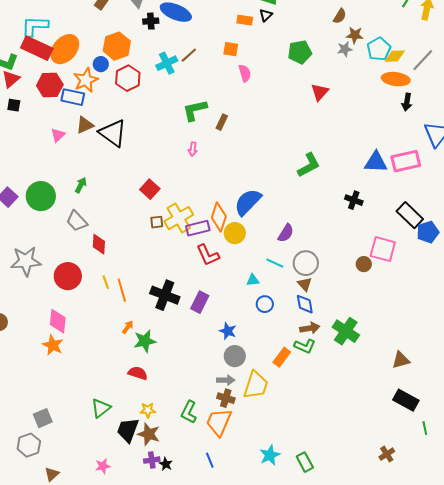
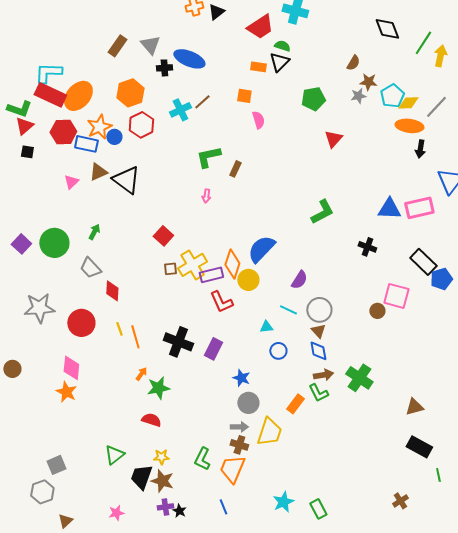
black triangle: (266, 15) -> (279, 62), size x1.5
blue circle: (101, 64) -> (114, 137), moved
green L-shape: (305, 346) -> (318, 393), turned 40

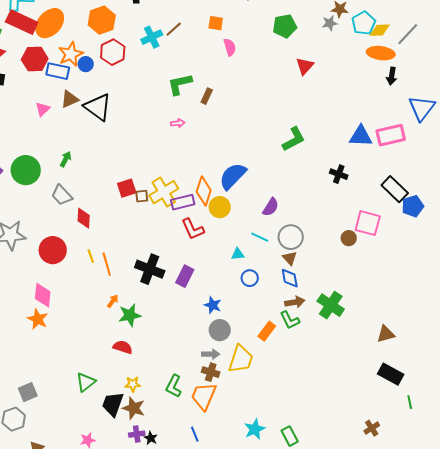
pink arrow: (206, 196) -> (178, 123), turned -104
red square: (163, 236) -> (127, 188), moved, turned 30

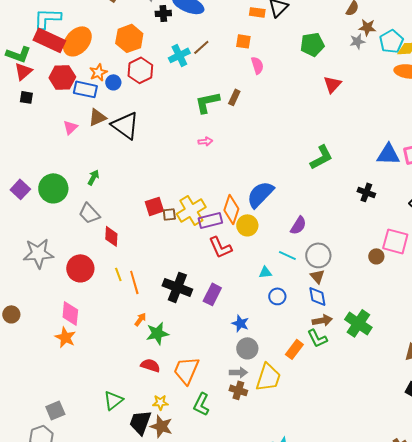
orange star: (71, 54) -> (98, 72), size x0.7
brown rectangle: (207, 96) -> (234, 97), moved
orange trapezoid: (204, 396) -> (186, 370), moved

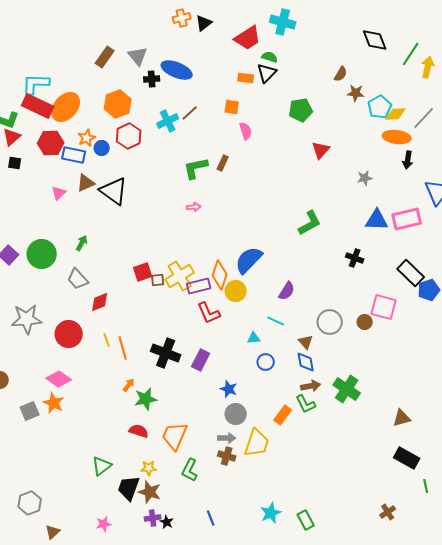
gray star: (357, 41) -> (365, 178), moved
red diamond: (111, 236) -> (100, 302), turned 65
gray circle: (318, 255) -> (330, 322), moved
pink diamond: (70, 313) -> (59, 379), turned -60
gray square: (55, 410) -> (30, 411), moved

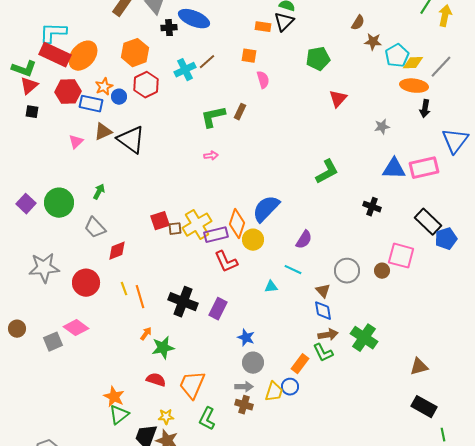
blue circle: (266, 362) -> (290, 387), moved
orange star: (54, 403) -> (114, 397), moved
gray square: (30, 411) -> (53, 342), moved
yellow trapezoid: (257, 443) -> (274, 392), size x0.7

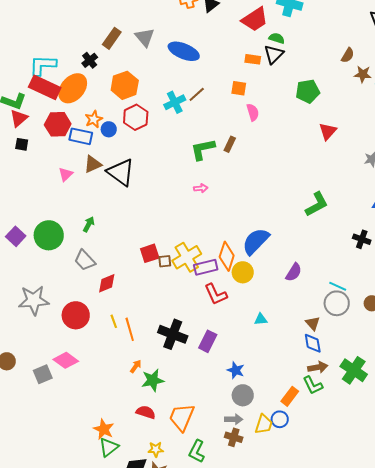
black cross: (169, 28) -> (90, 60), moved, turned -35
cyan line: (293, 270) -> (338, 286), moved

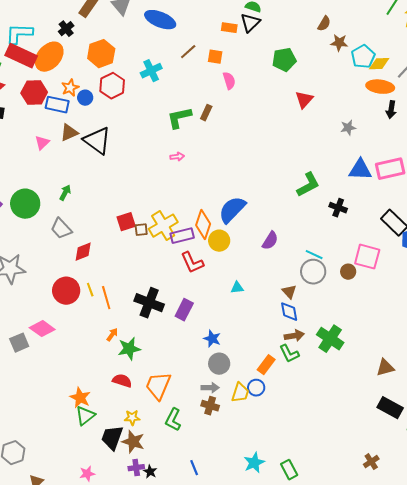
brown line: (197, 94) -> (188, 52), moved
green L-shape: (317, 204) -> (308, 185), moved
red circle: (76, 315) -> (66, 291), moved

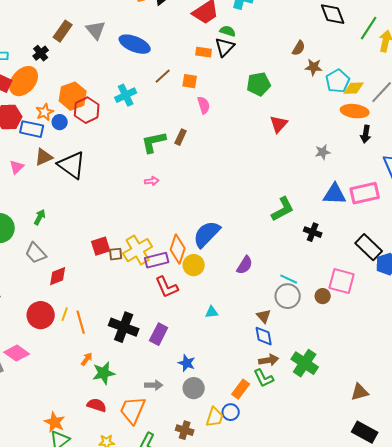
orange hexagon: (101, 54) -> (73, 96), moved
yellow line: (90, 290) -> (65, 314), turned 40
gray arrow: (210, 388) -> (154, 385), moved

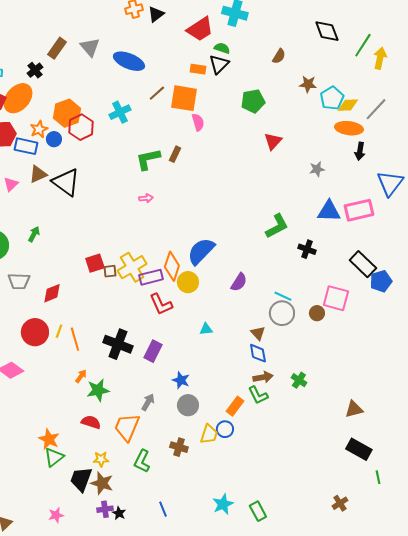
brown semicircle: (299, 48) -> (279, 56), moved
orange square: (190, 81) -> (184, 98), size x1.8
gray trapezoid: (36, 253) -> (19, 281), moved, turned -45
green cross: (305, 363) -> (299, 380), size x0.6
gray arrow: (154, 385) -> (148, 402), turned -60

